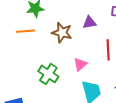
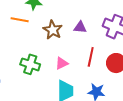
green cross: (48, 74) -> (30, 64), turned -30

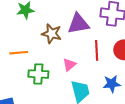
orange line: (20, 20) -> (19, 53), moved
purple triangle: (80, 27) -> (78, 24), size x1.6

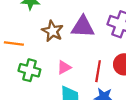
red line: (97, 50) -> (98, 71), moved

